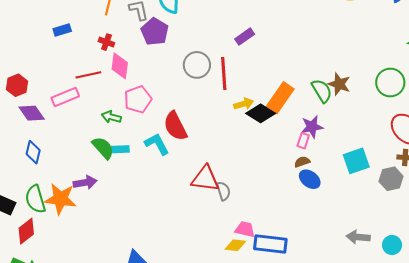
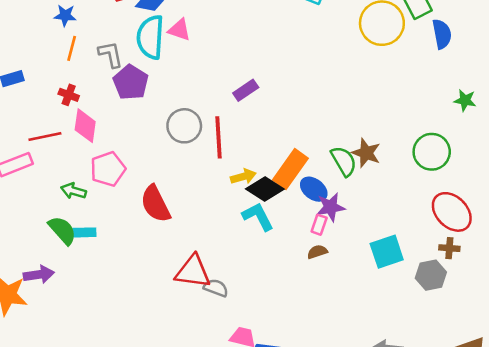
cyan L-shape: (157, 144) -> (258, 217), moved
blue ellipse: (310, 179) -> (314, 189), moved
gray semicircle: (223, 191) -> (216, 288), turned -54

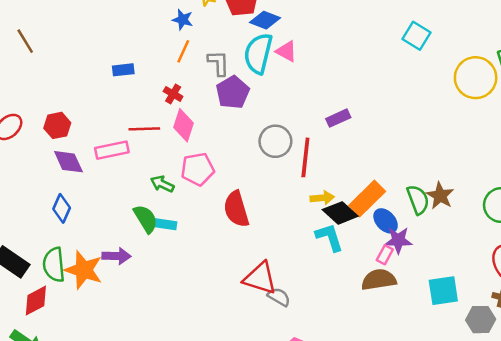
brown semicircle: (317, 252) -> (379, 280), size x1.8

